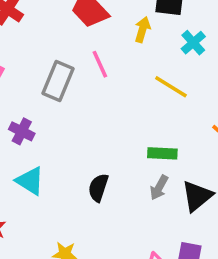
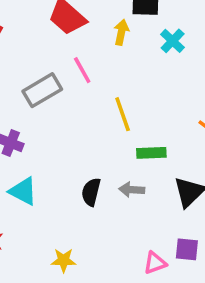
gray rectangle: (58, 81) -> (42, 90), turned 42
yellow line: (171, 87) -> (123, 114), moved, turned 44
gray arrow: (159, 188) -> (132, 190), moved, turned 70

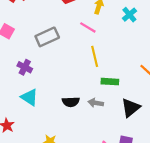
pink line: (82, 70) -> (88, 27), moved, turned -35
black semicircle: (91, 192) -> (71, 102), turned -112

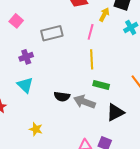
pink line: (88, 27) -> (91, 32), turned 63
purple cross: (25, 67) -> (26, 57), turned 32
gray arrow: (96, 103) -> (84, 102), size x1.5

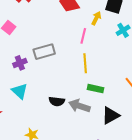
gray rectangle: (52, 33) -> (44, 52), moved

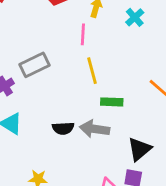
black triangle: (111, 115) -> (139, 149), moved

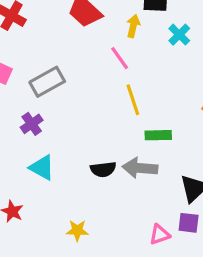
pink line: (83, 34) -> (120, 58), turned -35
gray rectangle: (34, 65) -> (47, 82), moved

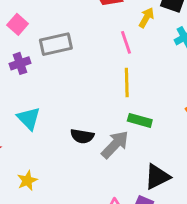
purple cross: (32, 124) -> (20, 63), moved
gray arrow: (140, 168) -> (115, 145), turned 112
yellow star: (77, 230) -> (27, 180), moved, turned 30

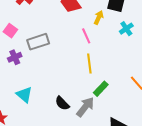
green rectangle: (140, 120) -> (101, 89), turned -56
black semicircle: (82, 136) -> (62, 103), turned 42

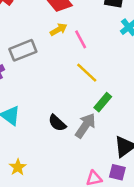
yellow arrow: (99, 18) -> (59, 29), moved, turned 40
yellow line: (89, 64) -> (87, 73), turned -36

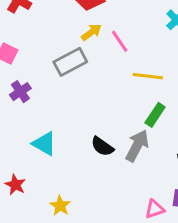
gray rectangle: (23, 50) -> (70, 62), moved
yellow line: (87, 73) -> (148, 76), moved, turned -30

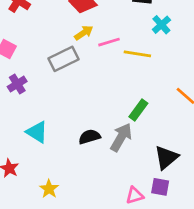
pink line: (120, 41) -> (109, 42), turned -75
yellow line: (148, 76) -> (137, 54), moved
black semicircle: (102, 146) -> (89, 137), turned 125

